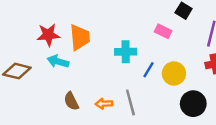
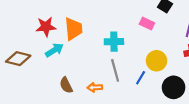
cyan arrow: (58, 61) -> (54, 50), turned 132
blue line: (149, 70) -> (141, 78), moved
gray line: (130, 102) -> (115, 70), moved

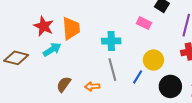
red star: (46, 27) -> (44, 26), turned 30
brown semicircle: (66, 85) -> (64, 84), turned 63

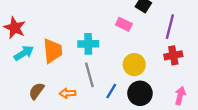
orange trapezoid: (71, 28) -> (53, 51), moved
blue line: (138, 77) -> (111, 91), moved
black circle: (170, 86) -> (140, 93), moved

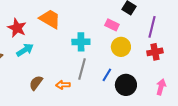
orange trapezoid: (53, 51) -> (50, 19), moved, turned -55
yellow circle: (134, 65) -> (121, 47), moved
gray line: (89, 75) -> (82, 69), turned 30
blue line: (111, 91) -> (107, 75), moved

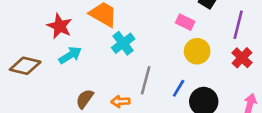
cyan cross: (81, 42) -> (123, 43), moved, turned -36
red cross: (155, 52) -> (242, 58), turned -35

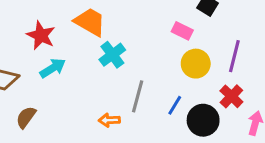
purple line: (238, 25) -> (234, 56), moved
red cross: (242, 58) -> (231, 96), moved
brown semicircle: (85, 99) -> (26, 117), moved

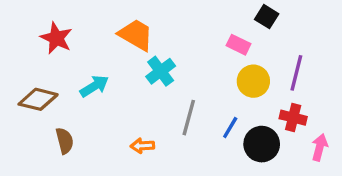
red star: (41, 35) -> (56, 38), moved
red cross: (231, 96) -> (293, 118), turned -30
brown semicircle: (26, 117) -> (65, 141), turned 130
orange arrow: (109, 120) -> (142, 146), moved

